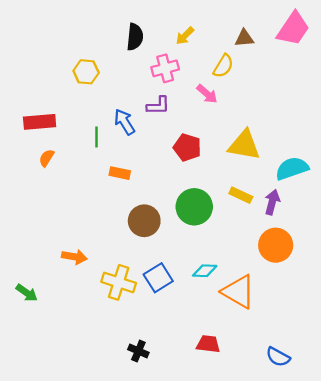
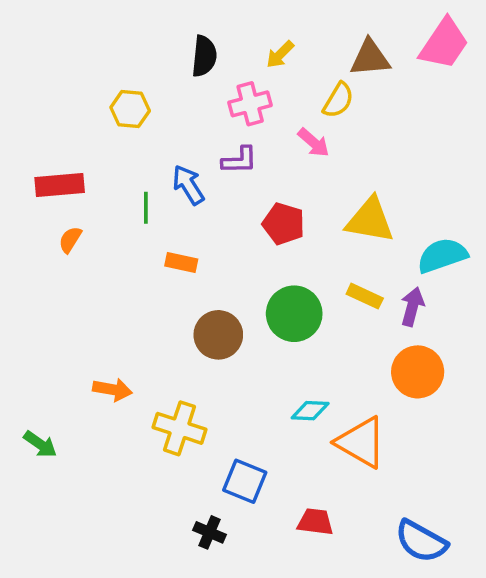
brown triangle: (244, 38) -> (370, 58), size x1.4
blue square: (158, 278) -> (245, 481), moved, turned -36
blue semicircle: (278, 357) -> (421, 541), size x1.4

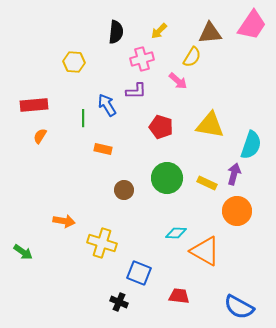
cyan semicircle: (442, 255) -> (251, 145), turned 128
yellow rectangle: (365, 296) -> (207, 183), moved
brown circle: (218, 335) -> (124, 190), size x0.7

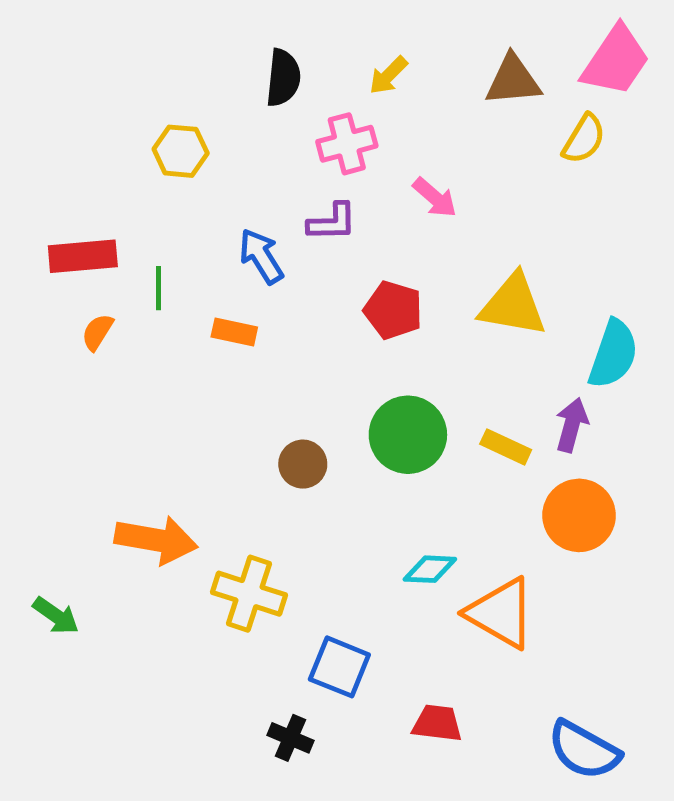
yellow semicircle: (192, 57) -> (584, 139), moved
green line: (83, 118) -> (159, 288), moved
orange rectangle: (103, 149) -> (234, 332), moved
orange arrow: (64, 221) -> (156, 540), size x1.5

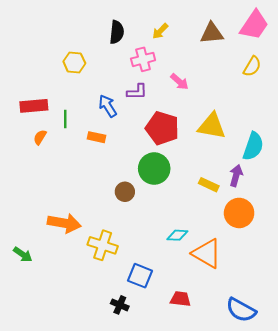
yellow semicircle: (584, 139) -> (252, 66), moved
red pentagon: (393, 310) -> (162, 128), size x1.4
green circle: (408, 435) -> (154, 169), moved

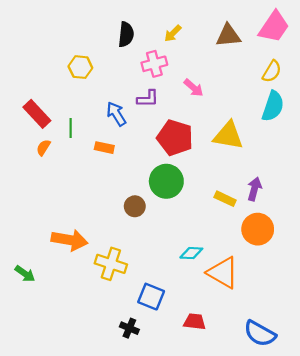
red rectangle: (34, 106) -> (37, 114), turned 52
cyan semicircle: (253, 146) -> (273, 106), moved

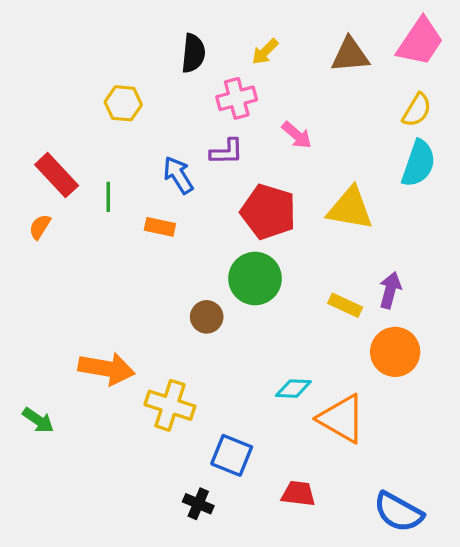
orange semicircle: (43, 148) -> (40, 227), moved

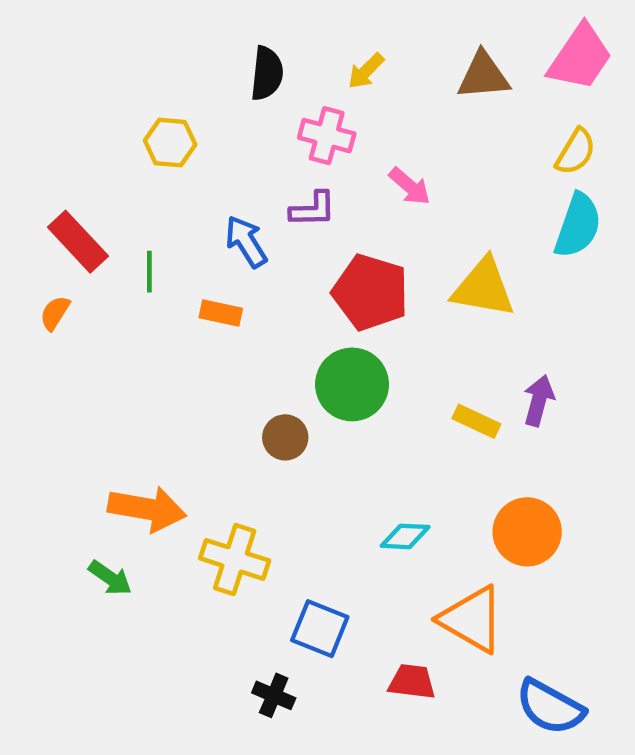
pink cross: (237, 98) -> (327, 136), turned 30
orange circle: (395, 352) -> (527, 532), moved
orange triangle: (342, 419) -> (472, 619), moved
green arrow: (38, 420) -> (110, 578), moved

